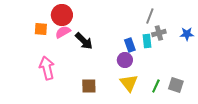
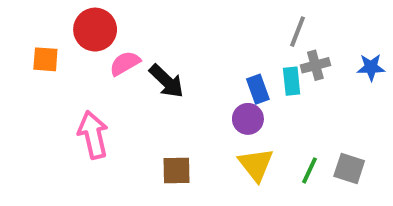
red circle: (62, 15) -> (95, 30), moved
orange square: (41, 29) -> (45, 59), moved

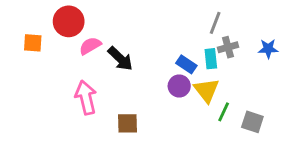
blue rectangle: (258, 89) -> (186, 64), turned -36
pink arrow: (93, 135) -> (86, 97), moved
yellow triangle: (256, 165) -> (206, 90), moved
green line: (309, 170) -> (224, 112), moved

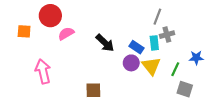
blue star: (268, 49) -> (196, 58), moved
black arrow: (120, 59) -> (105, 43), moved
pink arrow: (86, 97) -> (43, 71), moved
green line: (224, 112) -> (175, 69), moved

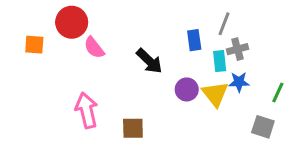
pink semicircle: (66, 33) -> (94, 48), turned -98
blue rectangle: (136, 47) -> (194, 40), moved, turned 48
blue star: (196, 58) -> (239, 82), moved
green line: (175, 69) -> (278, 92), moved
pink arrow: (43, 71) -> (87, 110), moved

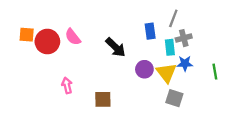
red circle: (72, 22) -> (47, 42), moved
green line: (278, 92) -> (215, 72), turned -35
pink arrow: (87, 110) -> (67, 85), size x0.6
gray square: (263, 127) -> (174, 98), moved

